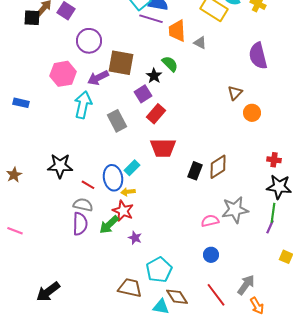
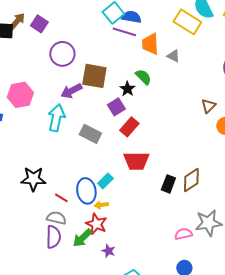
pink hexagon: (63, 74) -> (20, 95), moved
gray rectangle: (117, 121) -> (90, 134), turned -35

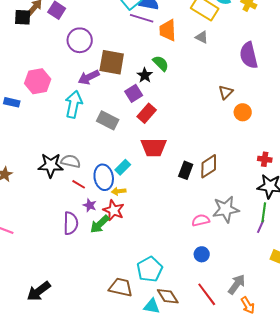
gray triangle: (173, 56) -> (202, 37), moved
gray semicircle: (56, 218) -> (71, 161), moved
purple star: (108, 251) -> (90, 205), moved

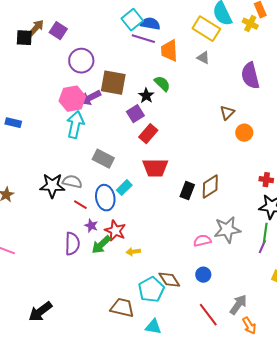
pink hexagon: (38, 81) -> (72, 99), moved
gray rectangle: (108, 120) -> (103, 159), moved
yellow arrow: (119, 191) -> (133, 252), moved
brown diamond: (168, 296) -> (169, 280), moved

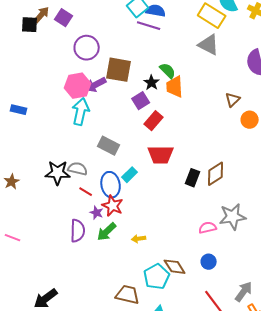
orange trapezoid: (169, 51) -> (175, 87), moved
gray triangle: (203, 58) -> (209, 45), size x1.6
red star: (115, 231) -> (113, 206), moved

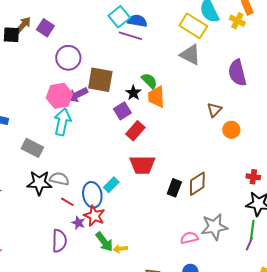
gray rectangle: (109, 146) -> (32, 148), moved
green arrow: (107, 232) -> (104, 242), moved, turned -85

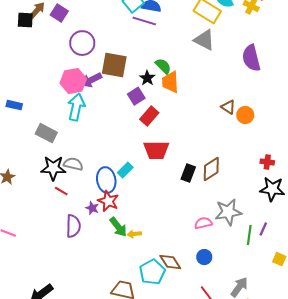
brown triangle: (214, 110) -> (228, 107), moved, turned -42
red line: (67, 202) -> (61, 191), moved
green line: (252, 230) -> (249, 235), moved

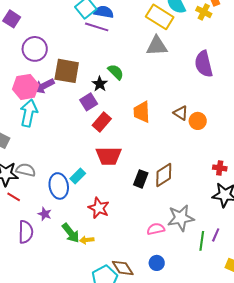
gray triangle: (204, 40) -> (157, 46), turned -30
orange trapezoid: (170, 82) -> (142, 112), moved
red star: (108, 201) -> (99, 208), moved

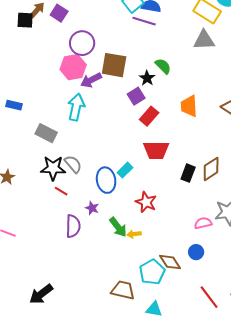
pink hexagon: (26, 87) -> (73, 67), moved
gray semicircle: (26, 170) -> (73, 164), turned 36
blue circle: (157, 263) -> (196, 252), moved

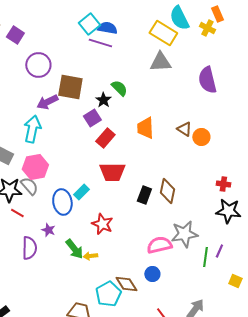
pink hexagon: (73, 67) -> (35, 167), moved
brown diamond: (211, 169) -> (167, 191), turned -45
pink semicircle: (203, 223) -> (159, 245), size x1.4

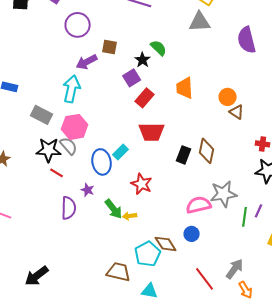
brown square: (70, 87) -> (110, 47), size x0.6
brown triangle: (184, 129) -> (237, 112), moved
orange circle: (201, 137) -> (228, 97), moved

